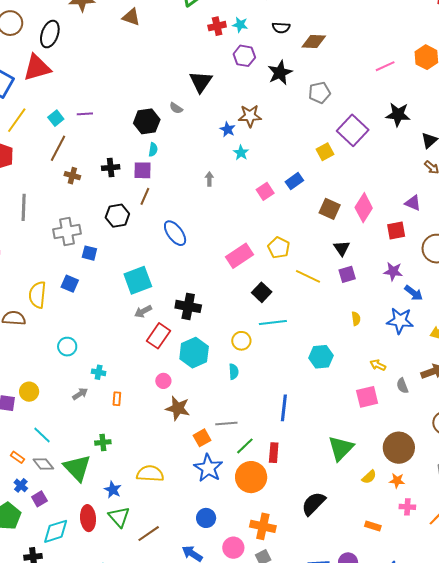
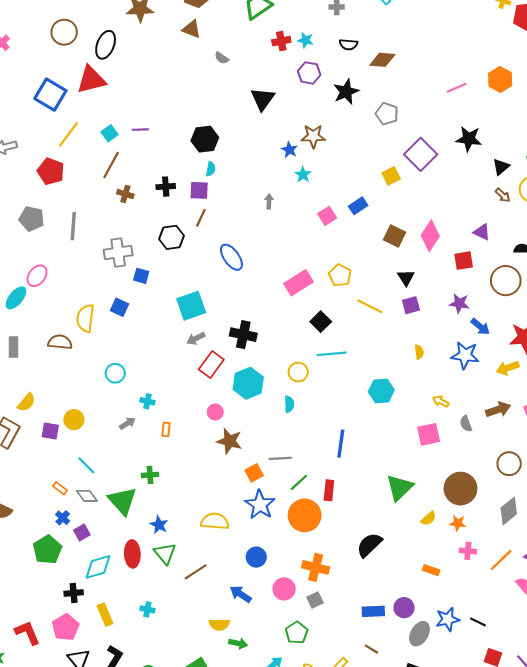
gray pentagon: (319, 93) -> (387, 114), turned 30
gray semicircle: (176, 108) -> (222, 58), moved
yellow semicircle: (150, 474) -> (215, 521), moved

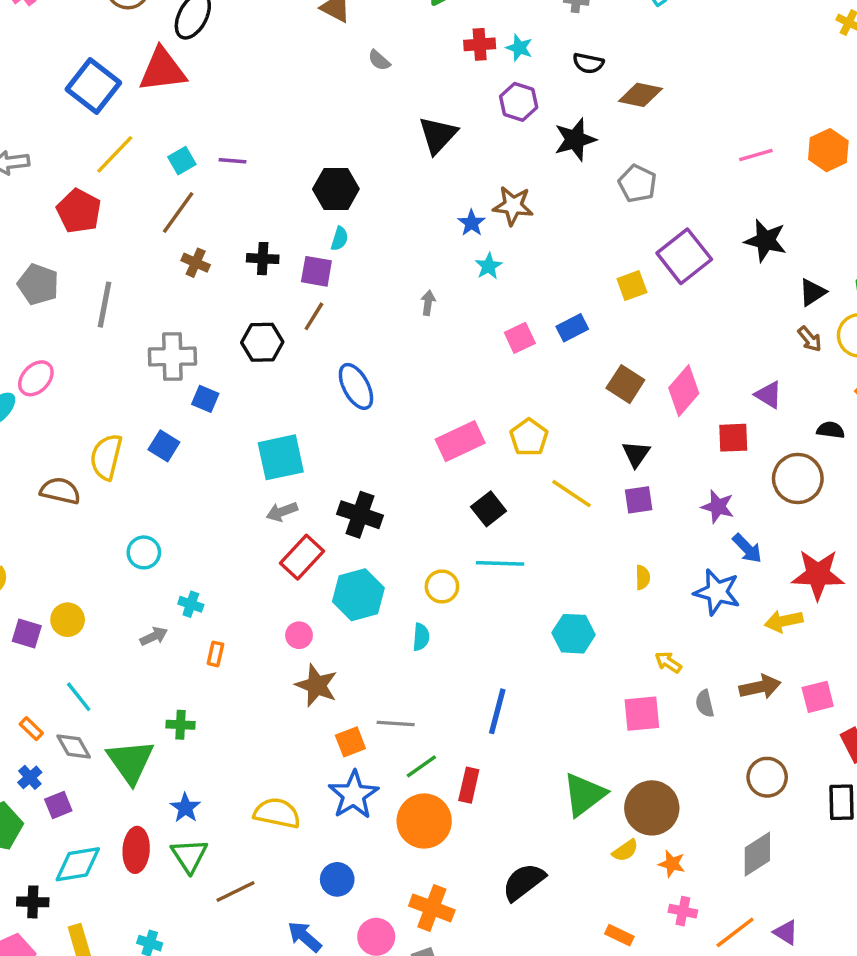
brown circle: (461, 489) -> (652, 808), moved

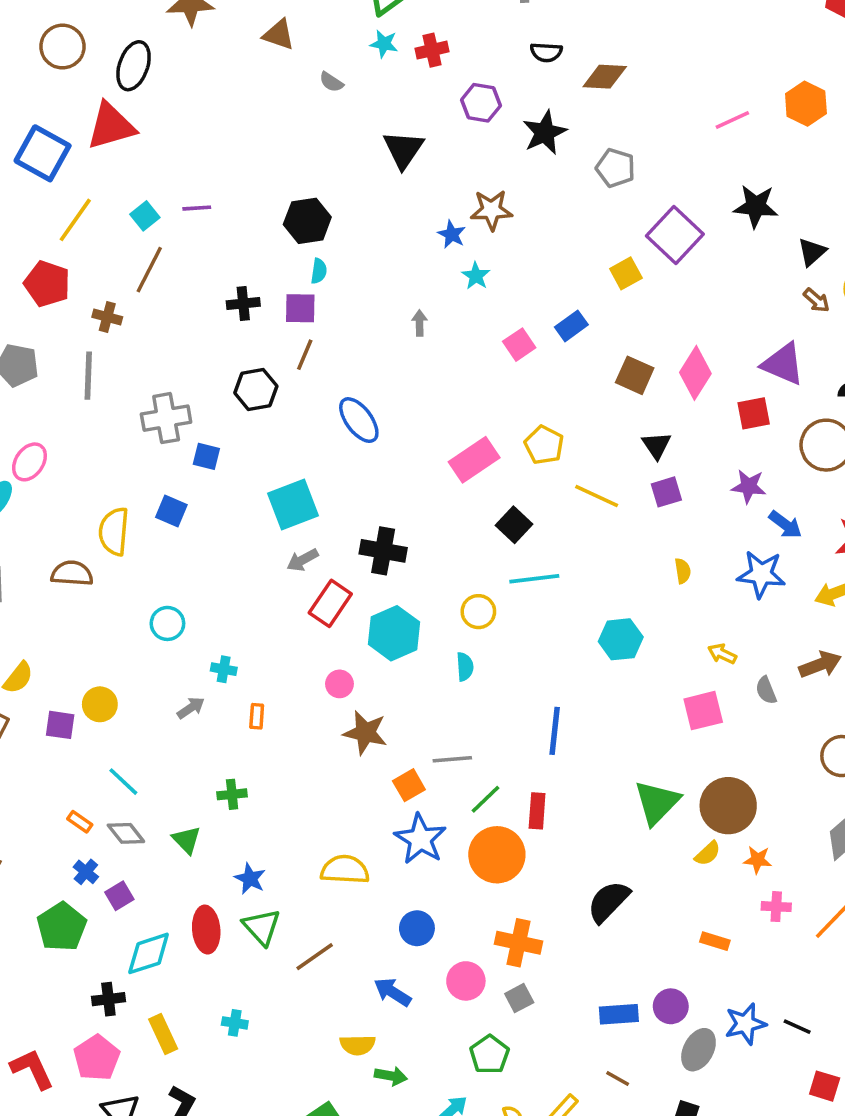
cyan star: (519, 48) -> (384, 44), moved
brown cross: (196, 263) -> (107, 317), moved
purple triangle: (769, 395) -> (783, 364), size x1.5
green triangle: (130, 762) -> (187, 840), size x0.6

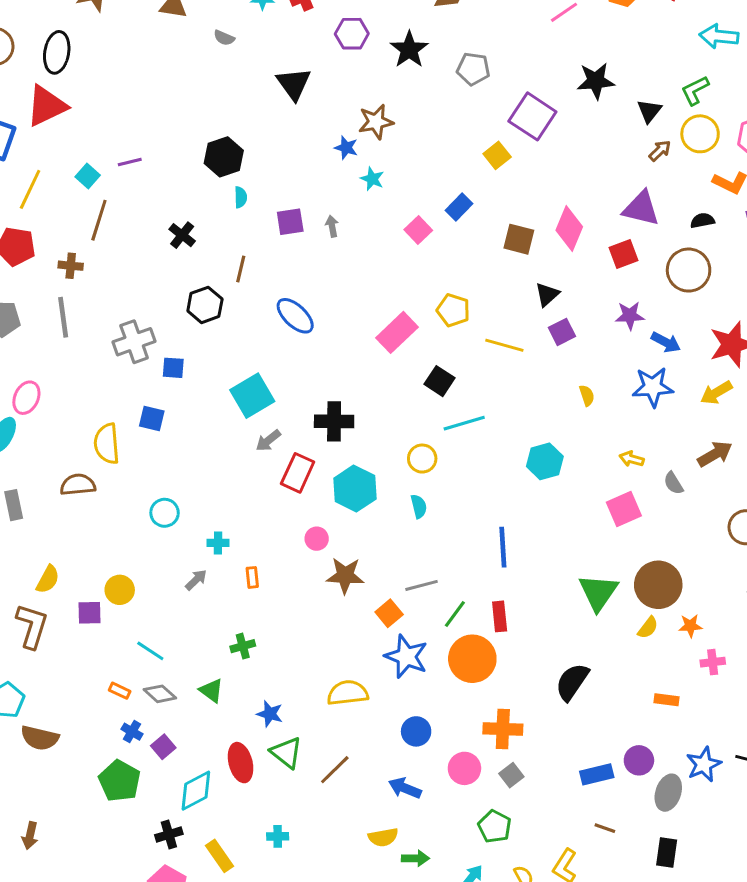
brown arrow: (816, 300) -> (660, 151), turned -75
black cross: (243, 304) -> (182, 235), turned -36
purple square: (300, 308) -> (290, 222), moved
black triangle: (657, 445) -> (547, 294), turned 32

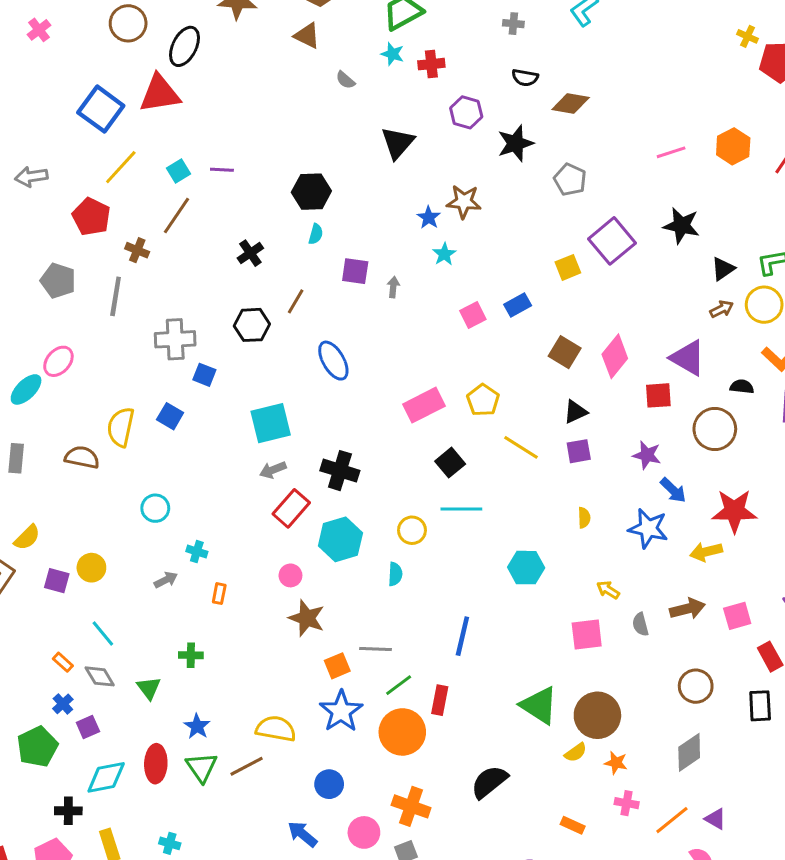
green triangle: (598, 592) -> (539, 705), turned -48
brown line: (335, 770) -> (247, 766), moved

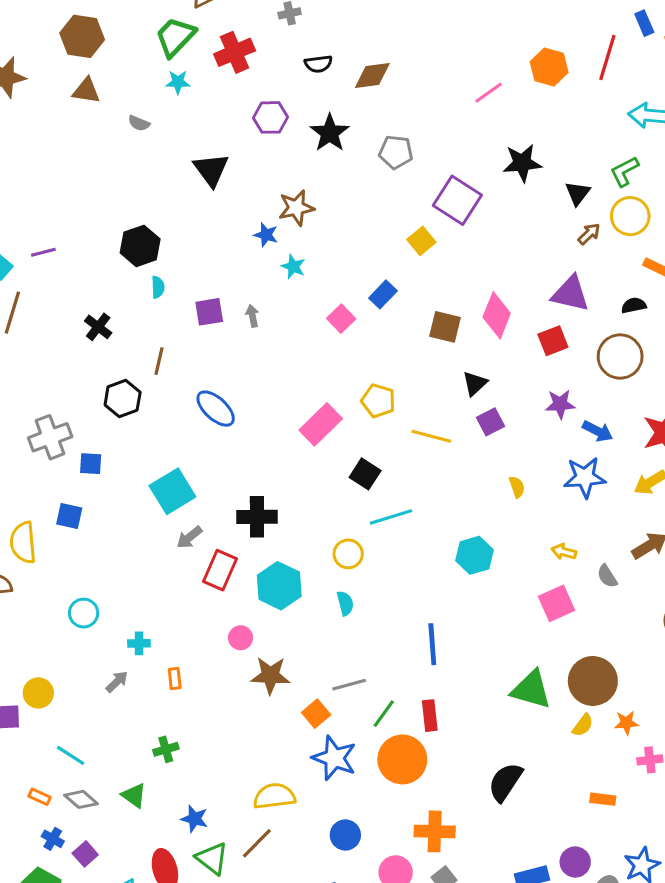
red cross: (431, 64) -> (235, 52), moved, size x1.4

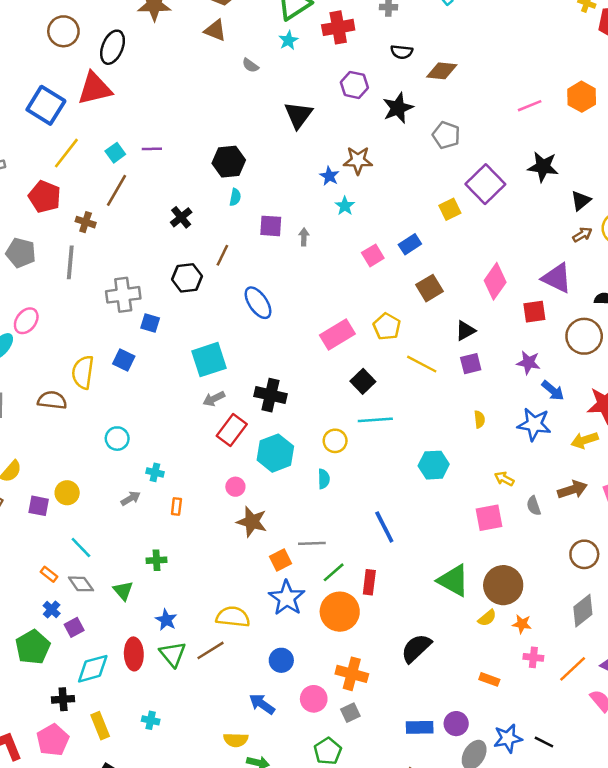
cyan star: (178, 82) -> (288, 40), turned 30
brown square: (445, 327) -> (429, 288), moved, turned 32
blue line: (432, 644) -> (384, 527), turned -36

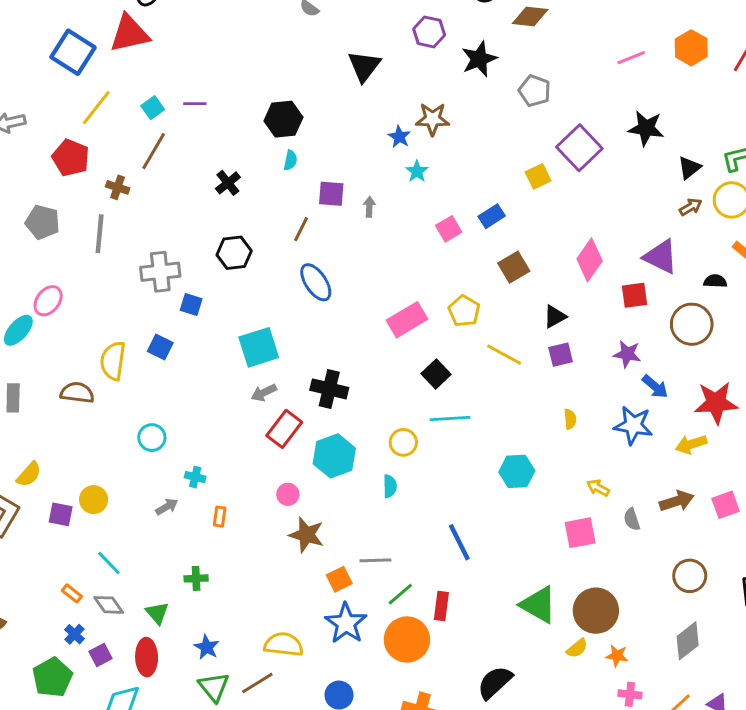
brown line: (222, 255) -> (301, 229), moved
red ellipse: (134, 654) -> (147, 657), moved

